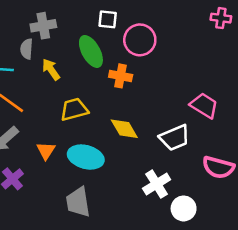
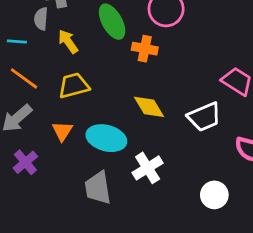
yellow trapezoid: (74, 109) -> (74, 86), moved
white cross: (157, 184) -> (148, 168), moved

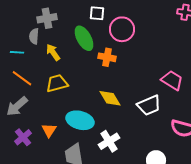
orange triangle: (62, 131) -> (49, 130), moved

